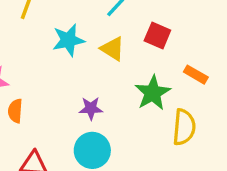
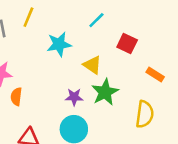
yellow triangle: (112, 49) -> (92, 65), moved
green star: (153, 93) -> (105, 92), moved

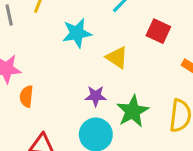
green star: (105, 92) -> (133, 111), moved

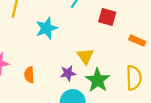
yellow triangle: (117, 57) -> (85, 56), moved, turned 30
orange semicircle: (26, 96) -> (29, 75), moved

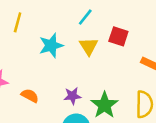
yellow triangle: (85, 56) -> (89, 46), moved
orange semicircle: (29, 75) -> (30, 96), turned 119

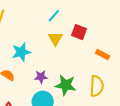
cyan star: (51, 45) -> (21, 52), moved
green star: (104, 105) -> (66, 85), turned -30

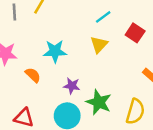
red square: (79, 32) -> (135, 33), moved

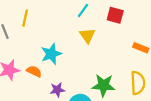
orange semicircle: (33, 75) -> (34, 71), moved
purple star: (72, 86) -> (57, 90), moved

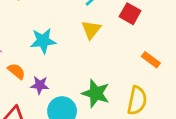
orange semicircle: (34, 71) -> (16, 71), moved

